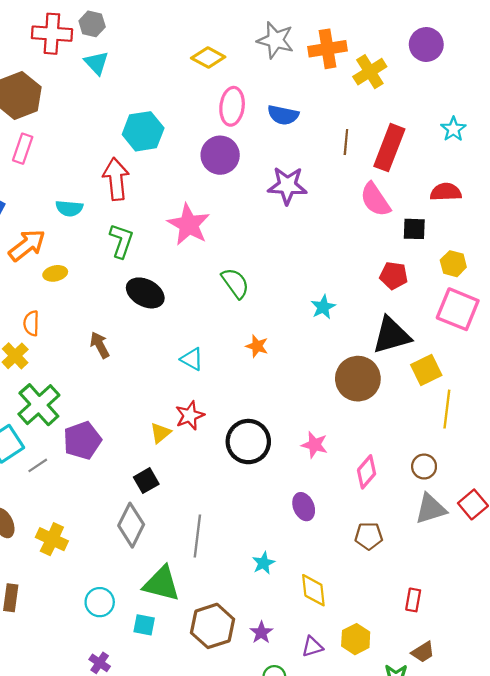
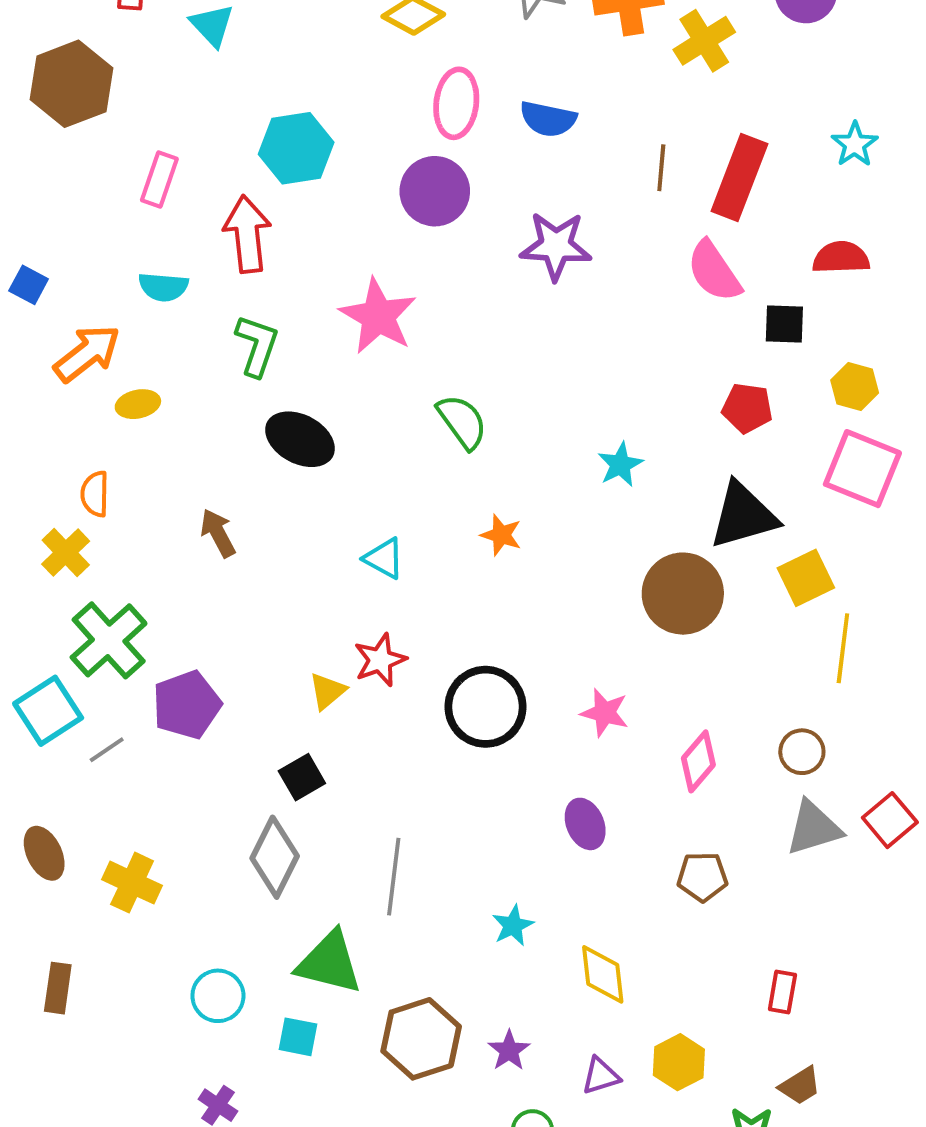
pink rectangle: (23, 149) -> (159, 179), moved

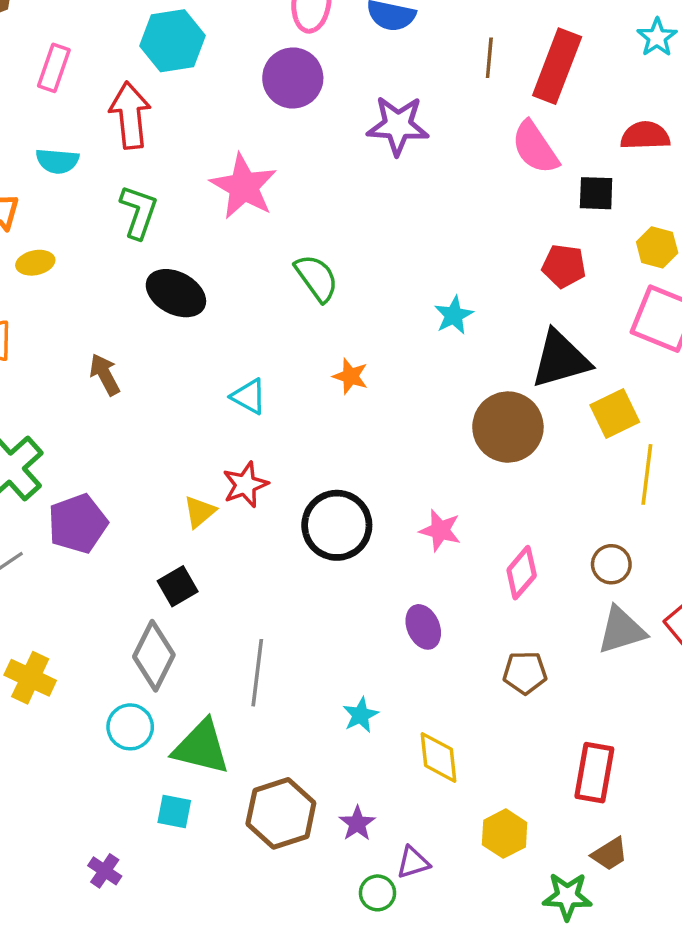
red rectangle: (782, 992) -> (594, 773), size x1.6
cyan circle: (218, 996) -> (130, 727), moved
purple triangle: (601, 1076) -> (413, 862), moved

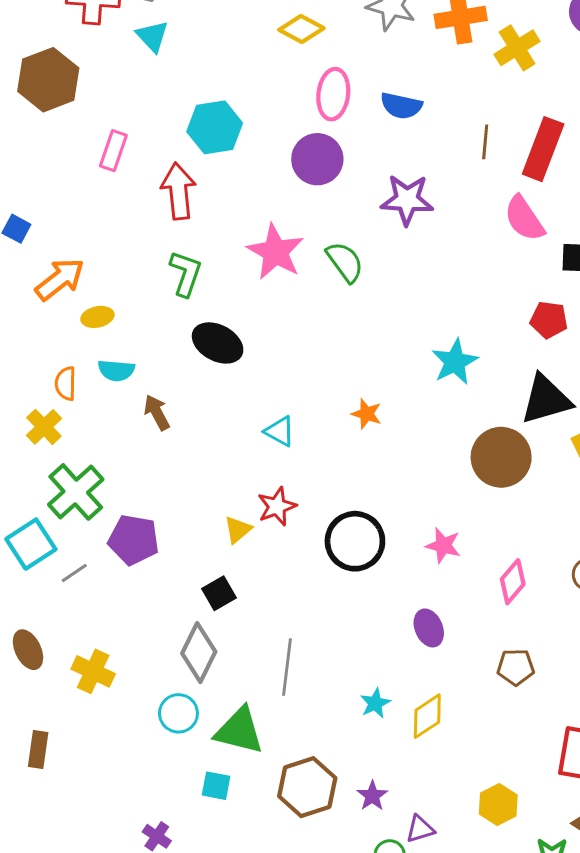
cyan semicircle: (57, 161) -> (116, 370), moved
green semicircle: (317, 278) -> (345, 262), moved
cyan star: (454, 315) -> (455, 362), size x1.4
purple pentagon: (78, 524) -> (134, 540), turned 30
yellow diamond: (439, 757) -> (427, 716), moved, turned 63

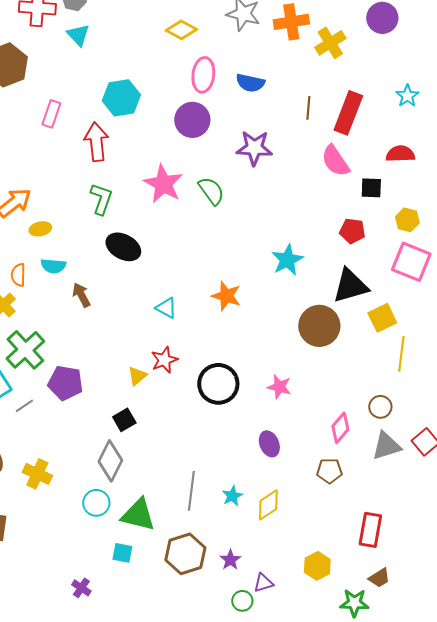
orange star: (367, 414) -> (226, 296), size x1.4
pink diamond: (513, 582) -> (340, 428), moved
gray line: (287, 667) -> (191, 491), moved

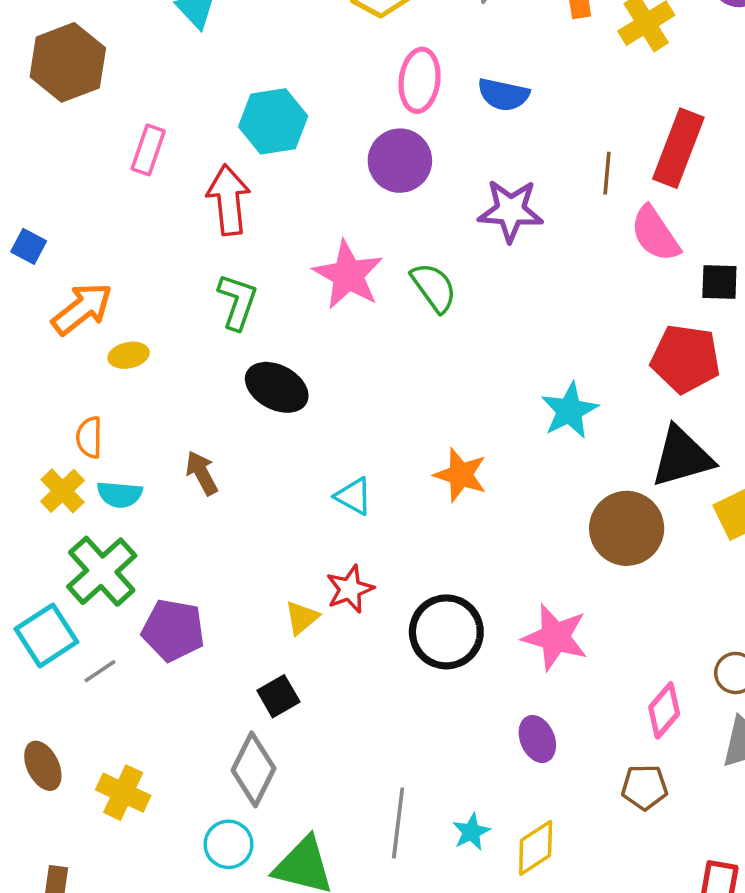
brown line: (308, 108) -> (607, 173), moved
red pentagon: (352, 231) -> (686, 359), size x1.5
cyan semicircle: (53, 266) -> (120, 494), moved
pink star: (279, 387) -> (555, 637), size x1.5

